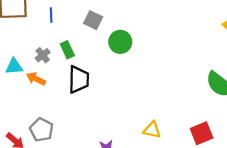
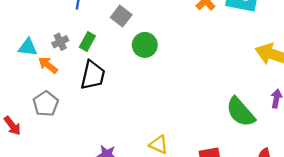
green rectangle: (67, 50) -> (87, 42), turned 42
gray pentagon: (41, 130) -> (46, 104), moved

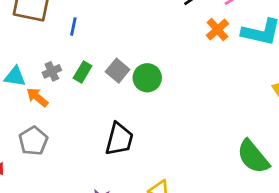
gray square: (121, 16) -> (118, 71), moved
black trapezoid: (93, 75) -> (119, 139), moved

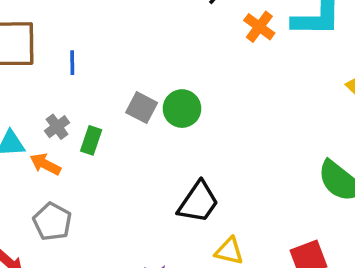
green rectangle: (83, 72) -> (91, 140), moved
black trapezoid: (119, 139) -> (198, 202), moved, turned 32

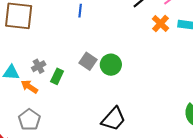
blue line: (72, 63) -> (80, 11), moved

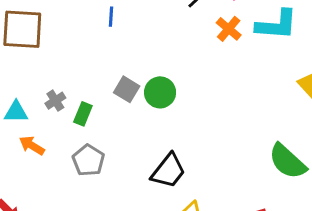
orange arrow: (29, 87) -> (32, 146), moved
gray pentagon: (29, 120) -> (88, 160), moved

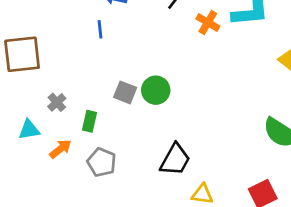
gray cross: (55, 101) -> (57, 102), moved
orange arrow: (32, 146) -> (60, 149), moved, turned 120

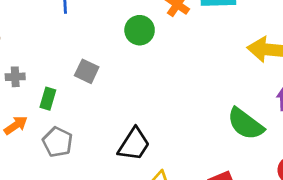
green circle: (156, 90) -> (140, 30), moved
gray cross: (57, 102) -> (15, 77), turned 36

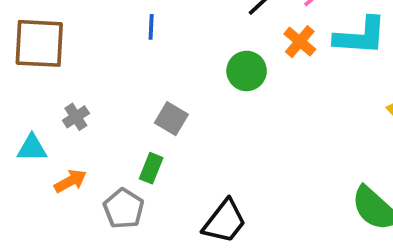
gray cross: (15, 77) -> (76, 117), turned -36
green rectangle: (48, 99) -> (151, 168), moved

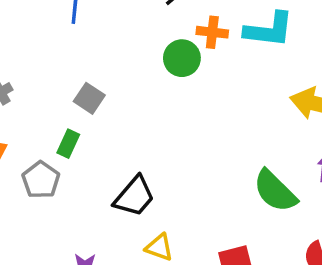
orange cross: (300, 42) -> (212, 32), turned -36
green circle: (247, 71) -> (182, 58), moved

